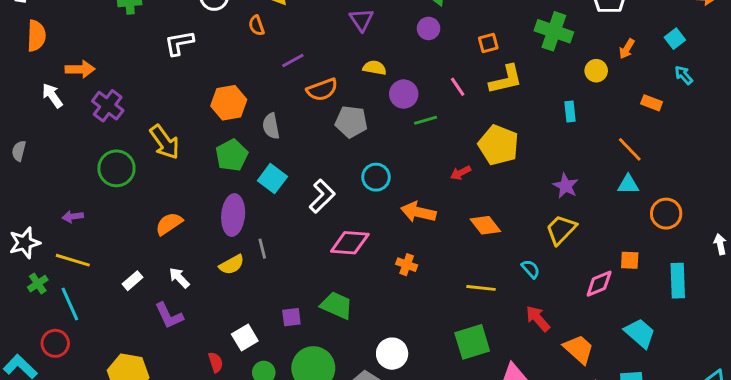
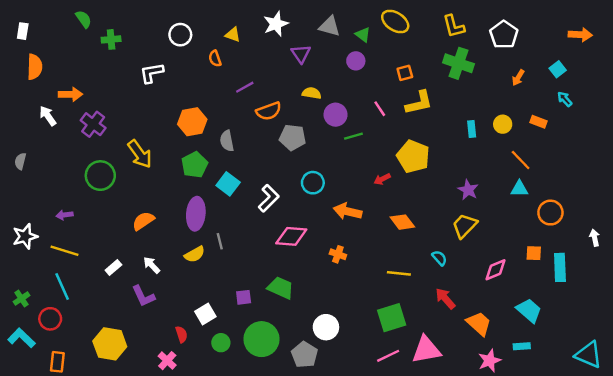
yellow circle: (596, 71) -> (503, 124), moved
orange square: (630, 260) -> (534, 253), moved
green cross: (38, 284) -> (21, 299), moved

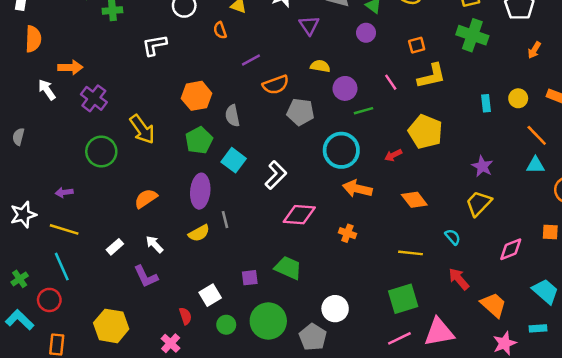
cyan circle: (313, 183) -> (341, 150), moved, size x1.5

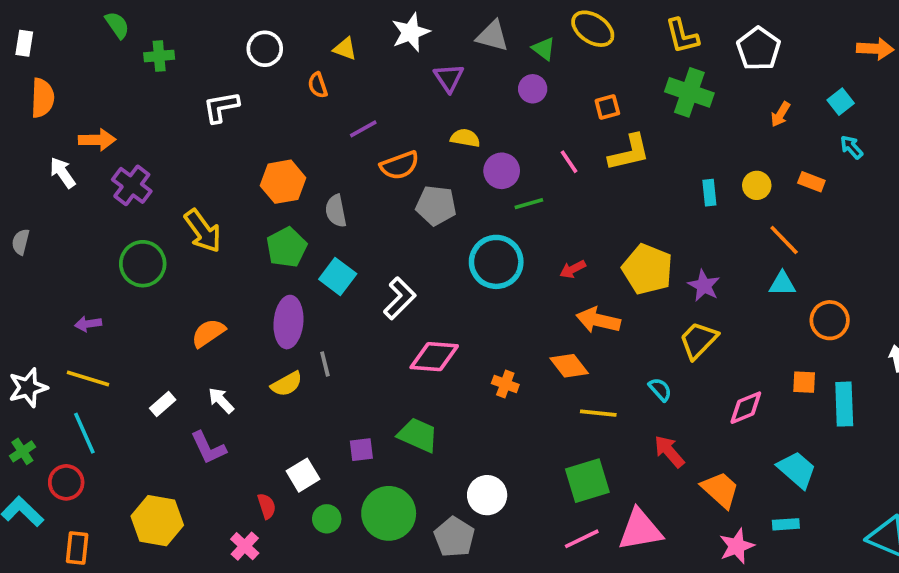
yellow pentagon: (425, 132) -> (647, 269), moved
orange arrow: (357, 189) -> (598, 320), moved
orange diamond: (414, 200) -> (569, 366), moved
white star: (23, 215) -> (28, 388), moved

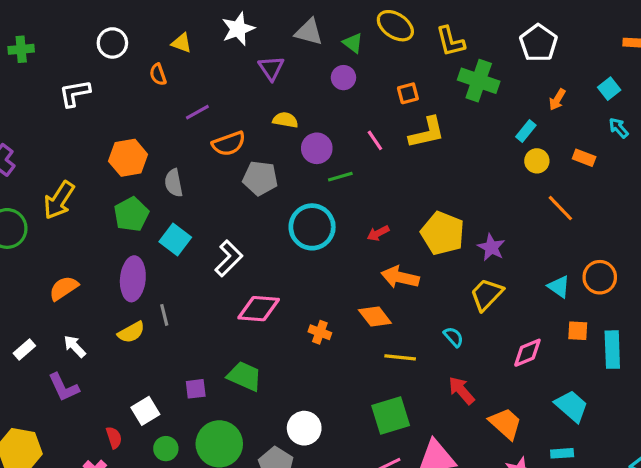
yellow L-shape: (682, 36) -> (450, 41), moved
cyan rectangle: (709, 193) -> (526, 131), moved, turned 45
yellow arrow: (203, 231) -> (59, 200), turned 69
cyan triangle: (782, 284) -> (559, 287), moved, turned 35

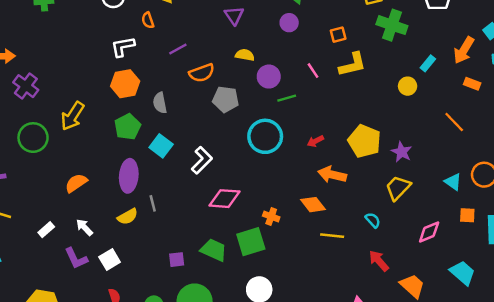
white L-shape: (75, 93) -> (123, 47), moved
orange arrow: (557, 100) -> (464, 50), moved, size x1.6
yellow circle: (537, 161) -> (408, 86), moved
white square: (145, 411) -> (110, 260), moved
green square: (391, 416) -> (251, 242), moved

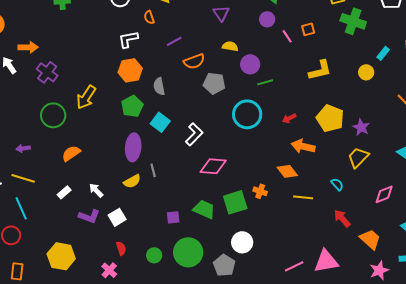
yellow L-shape: (352, 65) -> (320, 70), moved
pink line: (313, 71) -> (287, 36), moved
orange semicircle: (76, 183) -> (71, 153), moved
orange cross: (271, 217) -> (260, 191), moved
purple L-shape: (76, 258) -> (89, 216), turned -45

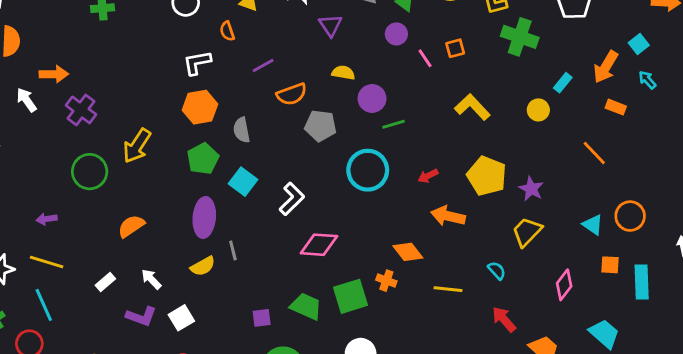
yellow L-shape: (320, 70) -> (472, 107), turned -120
orange semicircle: (71, 153) -> (131, 226), moved
orange diamond: (287, 171) -> (408, 252), moved
pink diamond: (384, 194) -> (564, 285), turned -30

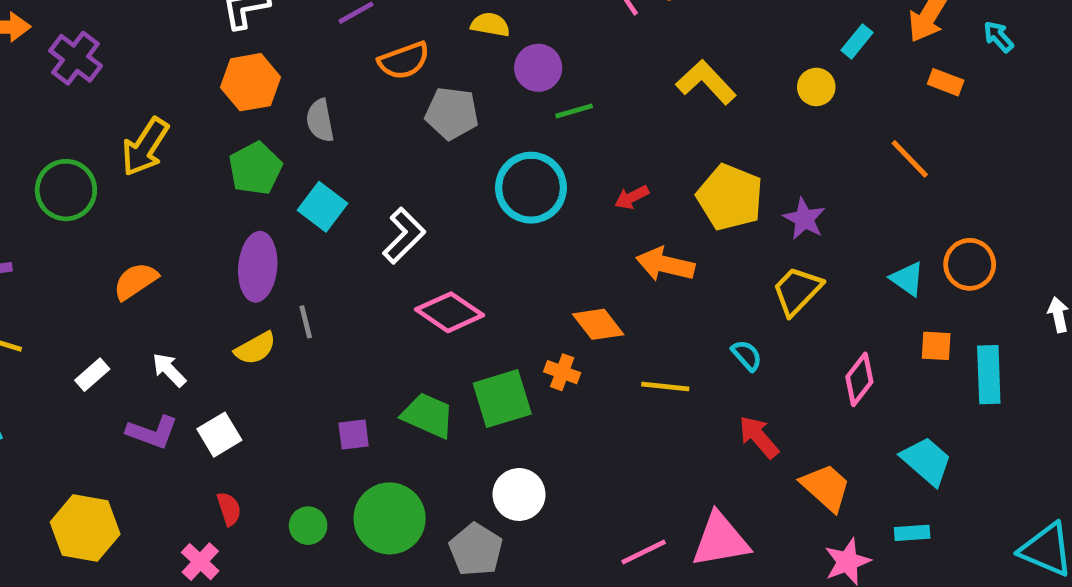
purple cross: (81, 110) -> (76, 58), moved
pink diamond: (319, 245) -> (449, 312), turned 30

